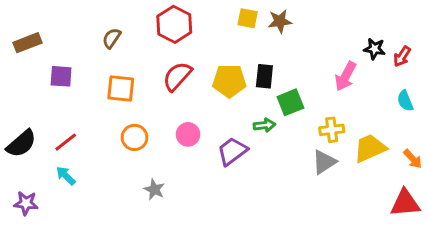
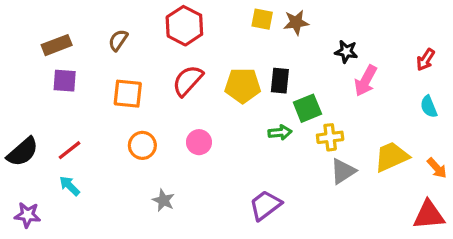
brown rectangle: (27, 43) -> (57, 45), moved
black star: (375, 49) -> (346, 52), moved
yellow cross: (332, 130) -> (330, 137), moved
purple trapezoid: (232, 151) -> (265, 205), moved

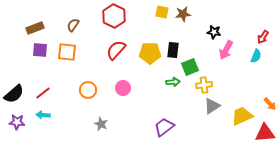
orange square: (128, 94) -> (67, 52), moved
cyan semicircle: (429, 107) -> (256, 56), moved, turned -136
yellow trapezoid: (392, 157) -> (242, 116), moved
cyan arrow: (70, 186) -> (43, 115), turned -40
purple star: (27, 215) -> (17, 122), moved

